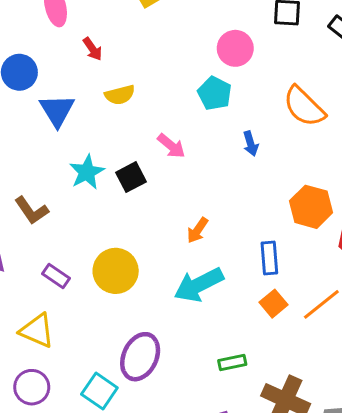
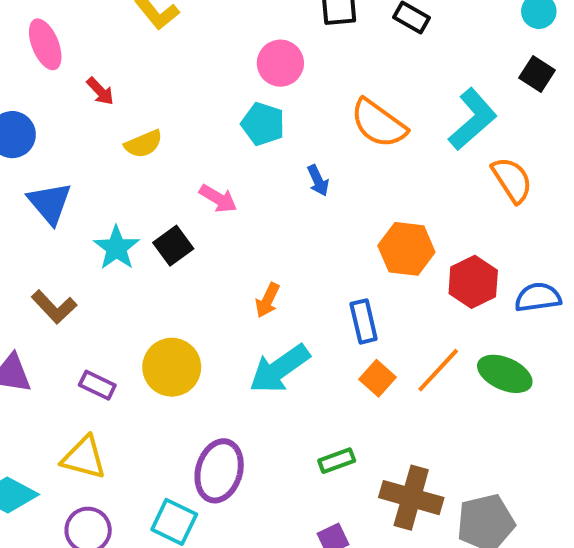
blue triangle: (57, 110) -> (50, 203), moved

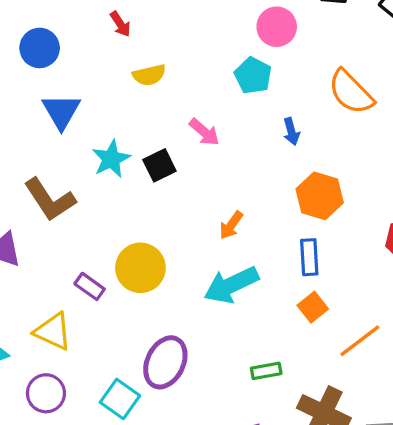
orange hexagon: (406, 249) -> (320, 196), moved
brown L-shape: (54, 307) -> (50, 200), size x1.4
orange line: (438, 370) -> (360, 341), moved
purple rectangle: (97, 385) -> (90, 286), moved

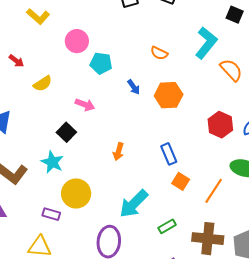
pink circle: (277, 27) -> (77, 41), moved
orange semicircle: (351, 92) -> (159, 53), size x0.6
cyan star: (111, 159) -> (52, 162), moved
orange hexagon: (320, 196) -> (169, 95), moved
cyan arrow: (231, 285) -> (134, 204), moved

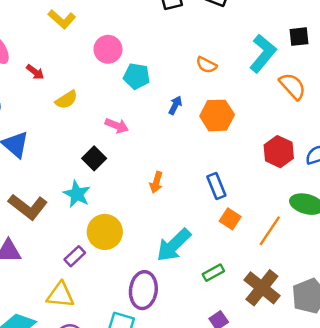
black square: (235, 15) -> (299, 37), moved, turned -30
blue arrow: (134, 87) -> (175, 105), turned -119
purple rectangle: (51, 214) -> (75, 256), turned -60
brown cross: (208, 239) -> (262, 288), turned 32

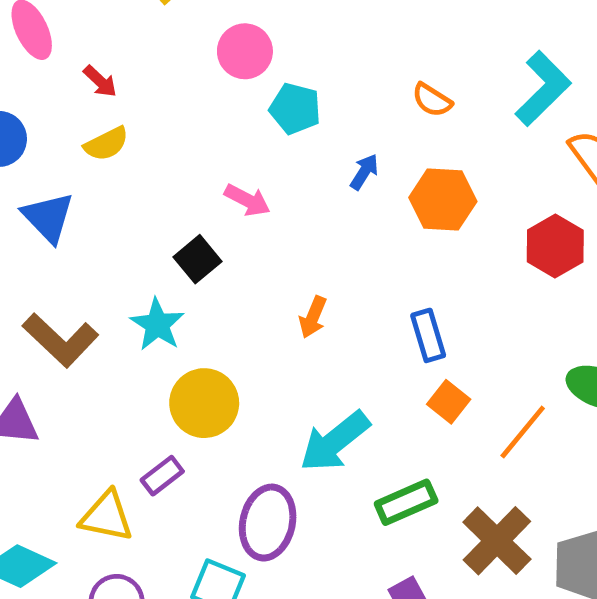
yellow semicircle: (66, 100) -> (106, 144), moved
red hexagon: (279, 152) -> (555, 246), moved
purple rectangle: (75, 256) -> (162, 476), moved
green rectangle: (213, 273) -> (406, 502), size x1.4

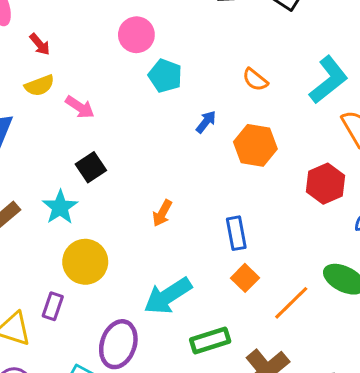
pink arrow: (247, 200) -> (80, 107), moved
purple rectangle: (162, 476) -> (53, 306), turned -40

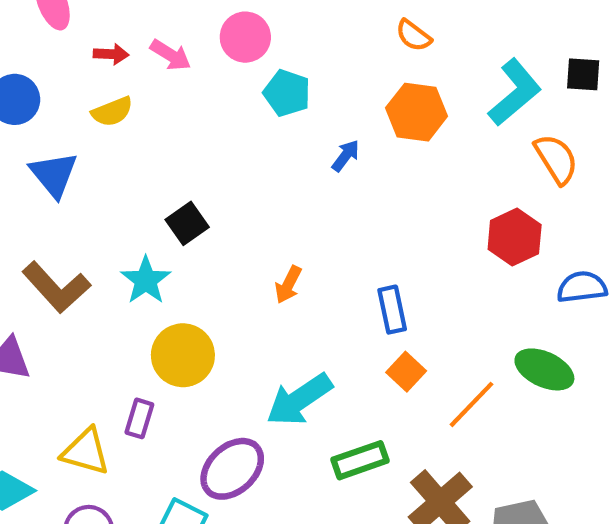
red arrow: (40, 44) -> (111, 54), turned -45
orange semicircle: (255, 80) -> (413, 35), moved
pink arrow: (80, 107) -> (171, 55), moved
orange hexagon: (255, 145) -> (417, 112), moved
purple ellipse: (118, 344) -> (232, 469), turned 30

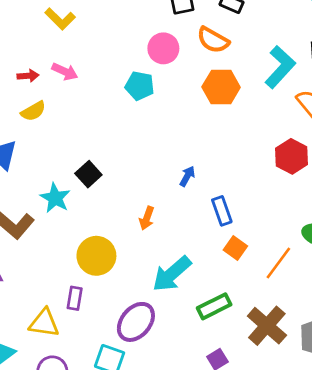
orange semicircle: (413, 35) -> (213, 40), size x1.4
pink circle: (245, 37) -> (163, 48), moved
blue arrow: (346, 156) -> (187, 176), moved
cyan star: (146, 280) -> (55, 198), moved
orange arrow: (288, 285) -> (147, 218), moved

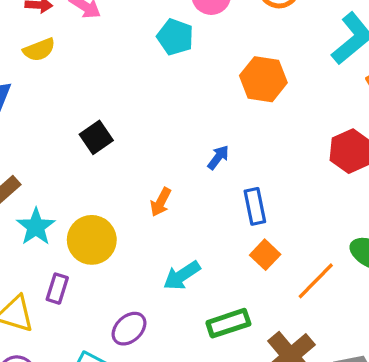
orange hexagon: (221, 87) -> (263, 79), moved
cyan star: (55, 198) -> (36, 227), moved
cyan arrow: (172, 274) -> (182, 275), size x0.7
purple ellipse: (136, 322) -> (129, 329), size x0.7

